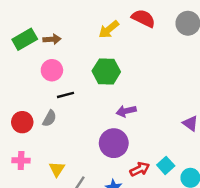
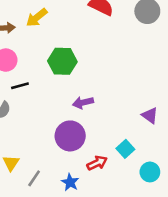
yellow arrow: (109, 29) -> (37, 18), moved
cyan square: (166, 165) -> (125, 149), moved

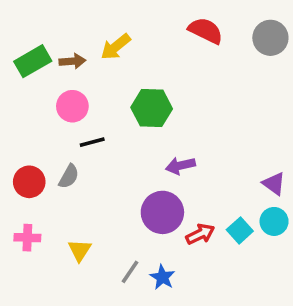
red arrow: (97, 163) -> (200, 234), moved
cyan circle: (150, 172) -> (274, 221), moved
gray line: (34, 178) -> (130, 272), moved

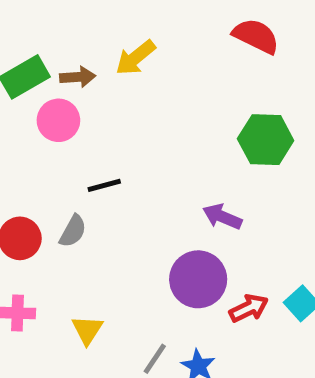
pink circle: (72, 106) -> (58, 120), moved
green hexagon: (152, 108) -> (266, 140), moved
purple arrow: (180, 166) -> (222, 217), turned 36

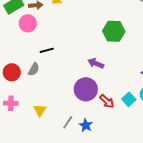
red arrow: (249, 308) -> (107, 101), turned 70

